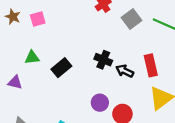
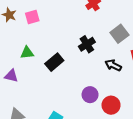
gray square: (132, 19) -> (119, 34), moved
black cross: (103, 60) -> (87, 44), moved, turned 35

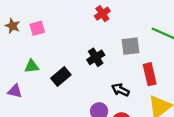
gray square: (119, 34) -> (131, 46), turned 30
black arrow: (113, 65) -> (120, 90), moved

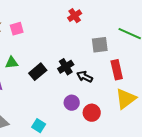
black cross: (96, 57) -> (66, 67), moved
black arrow: (120, 90) -> (85, 77), moved

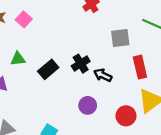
pink square: (17, 29) -> (24, 19), turned -32
red circle: (92, 113) -> (126, 116), moved

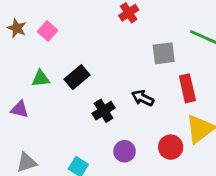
black cross: (81, 64) -> (104, 111), moved
black rectangle: (48, 69) -> (77, 77), moved
purple circle: (88, 105) -> (124, 151), moved

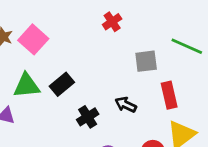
pink square: (48, 31) -> (33, 39), size x1.5
green triangle: (41, 79) -> (26, 86), size x1.5

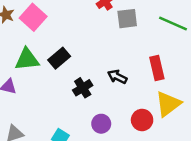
gray square: (146, 61) -> (127, 19), moved

